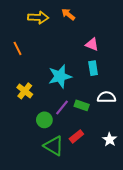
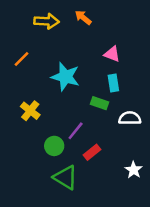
orange line: (17, 48) -> (21, 59), turned 72
cyan star: (60, 76) -> (66, 77), moved, turned 30
green rectangle: (82, 105) -> (100, 103), moved
red rectangle: (76, 136) -> (92, 152), moved

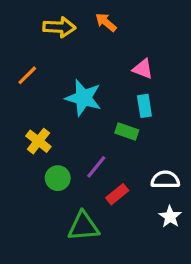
white semicircle: (130, 118) -> (165, 180), moved
green circle: (54, 146) -> (58, 178), moved
green triangle: (66, 177) -> (83, 226), turned -36

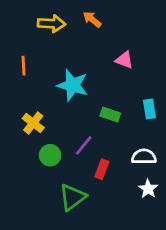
orange line: (27, 75) -> (23, 66), turned -48
cyan rectangle: (144, 106) -> (149, 109), moved
red rectangle: (117, 194) -> (102, 169), turned -30
green triangle: (83, 226) -> (72, 197), turned -32

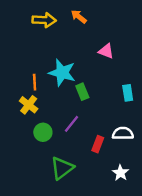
orange line: (23, 66) -> (35, 82), moved
green rectangle: (110, 115) -> (82, 92), moved, turned 49
red rectangle: (102, 169) -> (98, 144), moved
white star: (148, 189) -> (120, 173), moved

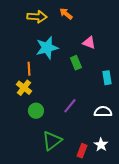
cyan star: (62, 73) -> (47, 48), moved, turned -30
green rectangle: (82, 92) -> (76, 63), moved
purple line: (72, 124) -> (70, 106), moved
red rectangle: (98, 144) -> (82, 151), moved

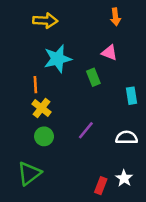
orange arrow: (66, 14) -> (115, 17), moved, turned -136
yellow cross: (24, 88) -> (42, 108), moved
green triangle: (52, 141) -> (29, 173), moved

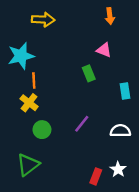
cyan star: (58, 59) -> (21, 56), moved
yellow cross: (42, 108) -> (29, 103), moved

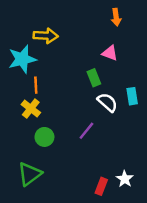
yellow arrow: (43, 20) -> (46, 36), moved
white semicircle: (120, 131) -> (107, 102), moved, turned 42

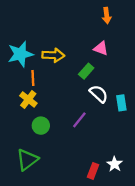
yellow arrow: (46, 36) -> (53, 55), moved
green rectangle: (94, 78) -> (86, 71), turned 63
cyan rectangle: (132, 96) -> (121, 103), moved

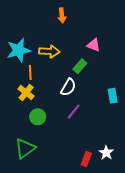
orange arrow: (107, 16) -> (62, 15), moved
white semicircle: (99, 94) -> (68, 87), moved, turned 78

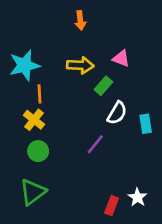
yellow arrow: (49, 51) -> (80, 65), moved
white semicircle: (68, 87) -> (117, 113), moved
green circle: (38, 117) -> (38, 151), moved

